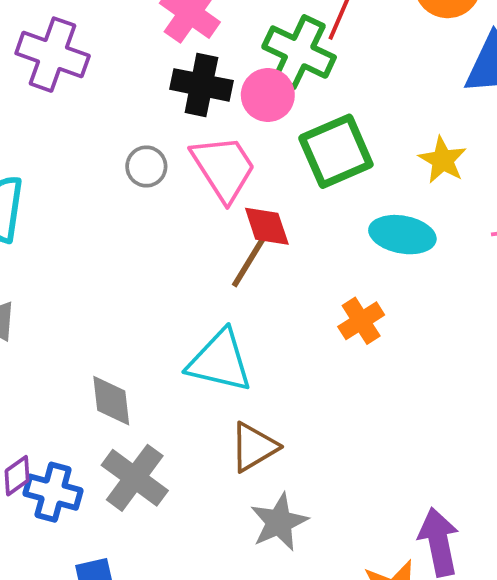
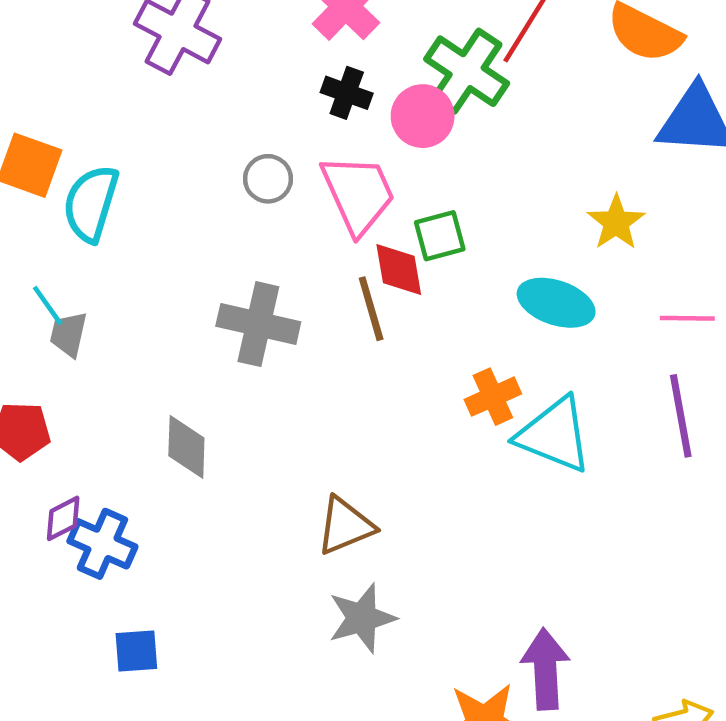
black cross: (201, 85) -> (347, 93), size x0.7
green square: (336, 151) -> (440, 236), moved, size x0.6
brown line: (249, 262) -> (371, 309), turned -56
cyan triangle: (220, 361) -> (554, 435), moved
gray cross: (135, 478) -> (258, 324), moved, turned -32

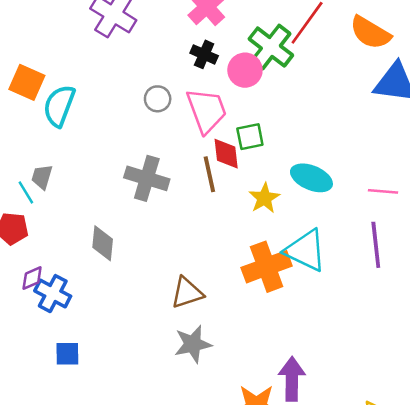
yellow star: (616, 222) -> (264, 198), moved
cyan line: (48, 305) -> (26, 192), moved
orange cross: (493, 397) -> (267, 267), moved, size x1.6

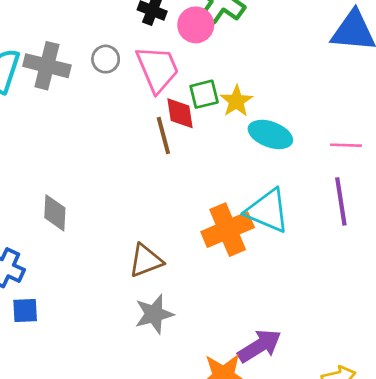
gray cross: (147, 178) -> (47, 66), moved
yellow star: (264, 198) -> (236, 101), moved
blue square: (67, 354) -> (25, 310), moved
purple arrow: (292, 379) -> (259, 346), turned 60

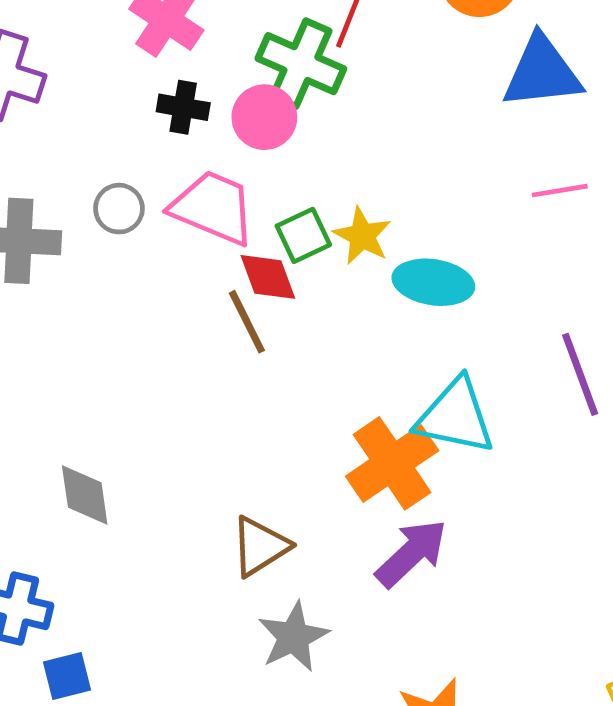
pink trapezoid: (157, 69) -> (213, 208), turned -33
pink line: (346, 145) -> (560, 191), moved
purple arrow: (259, 346) -> (411, 553), moved

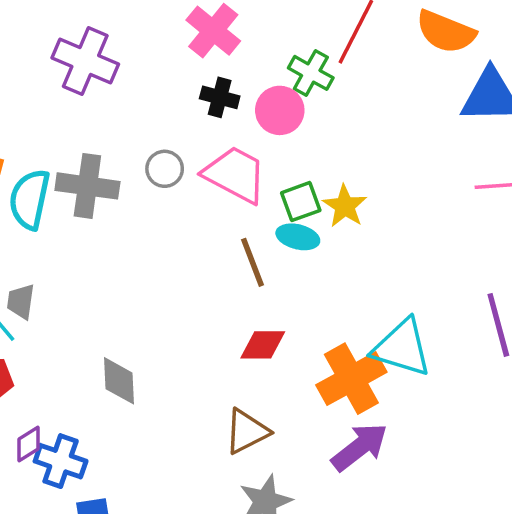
green cross: (301, 64) -> (311, 73), size x0.7
red diamond: (268, 277) -> (263, 345), moved, turned -75
cyan ellipse: (433, 282) -> (298, 237), moved, size x0.7

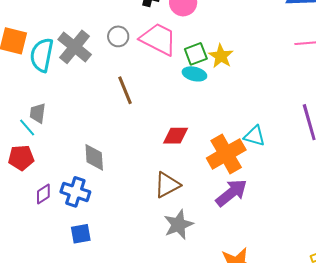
gray cross: (87, 186) -> (75, 47), turned 32
brown line: (253, 262) -> (125, 90), moved
cyan triangle: (402, 348) -> (255, 136), size x0.6
blue cross: (61, 461) -> (75, 192), moved

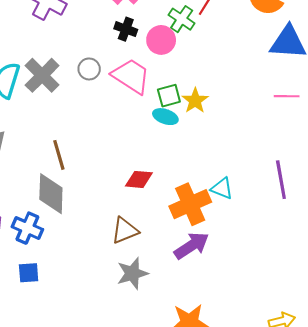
brown line: (125, 90) -> (59, 155), moved
gray diamond: (94, 157) -> (51, 194), size x1.4

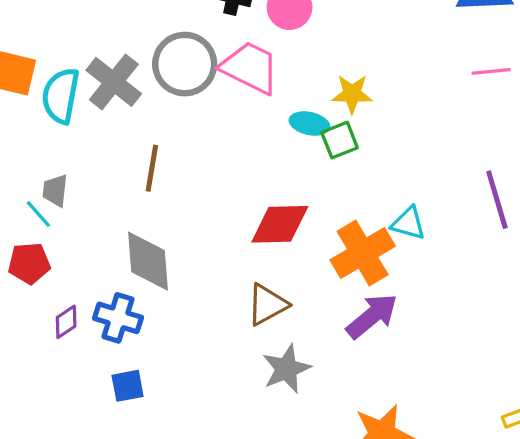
gray circle: (89, 69) -> (185, 64), size x1.8
green square: (169, 96) -> (340, 140), moved
yellow star: (195, 101) -> (352, 94), turned -30
brown line: (59, 155) -> (152, 168), moved, turned 32
red diamond: (139, 179) -> (280, 224), size x1.4

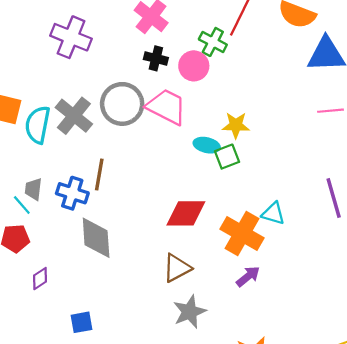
orange cross: (363, 253) -> (242, 233), turned -30
purple arrow: (372, 316) -> (248, 276), size x0.7
blue cross: (118, 318) -> (72, 193), moved

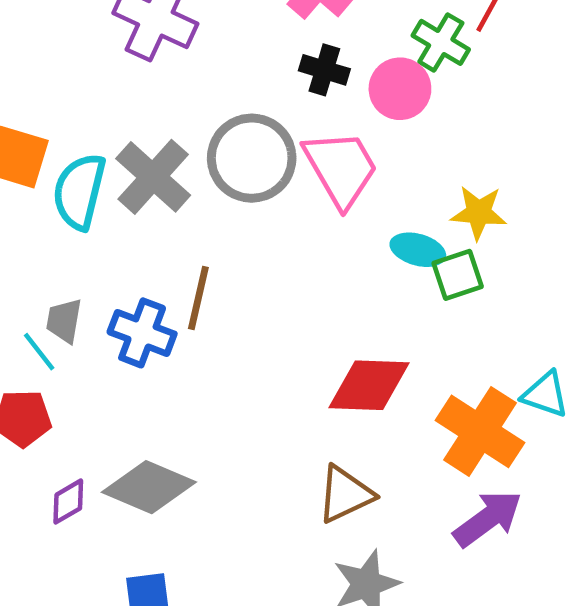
pink trapezoid: (167, 107) -> (341, 168), turned 30
gray diamond: (96, 238) -> (149, 487), moved, turned -66
purple arrow: (248, 276) -> (488, 519), size x1.4

